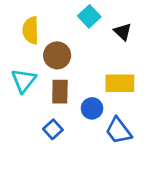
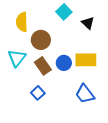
brown rectangle: (60, 92) -> (43, 66), turned -36
blue circle: (92, 108) -> (64, 63), moved

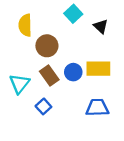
cyan triangle: (17, 58) -> (19, 84), moved
blue trapezoid: (85, 94) -> (97, 108), turned 125

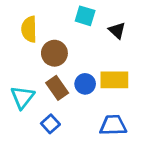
cyan square: (73, 14) -> (85, 16), turned -30

